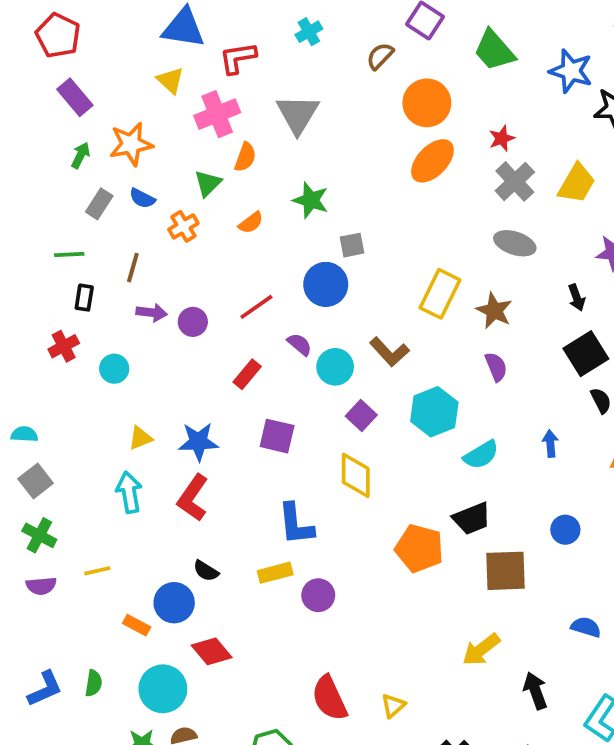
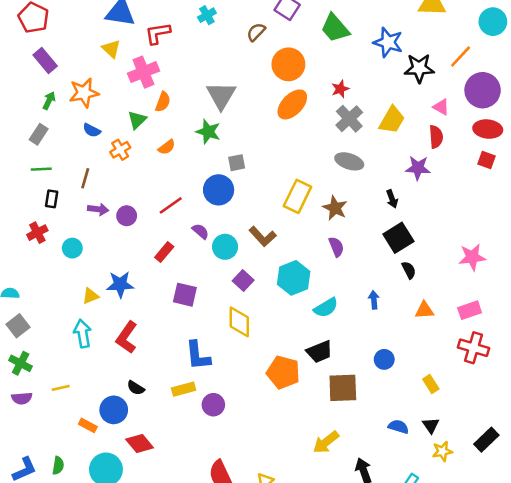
gray triangle: (298, 114) -> (221, 95), moved
gray rectangle: (99, 204) -> (39, 134), moved
blue star: (198, 442) -> (120, 284), moved

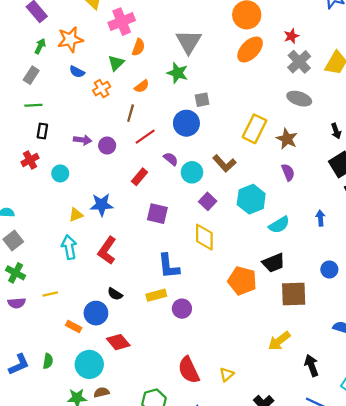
brown line: (85, 178) -> (131, 113), moved

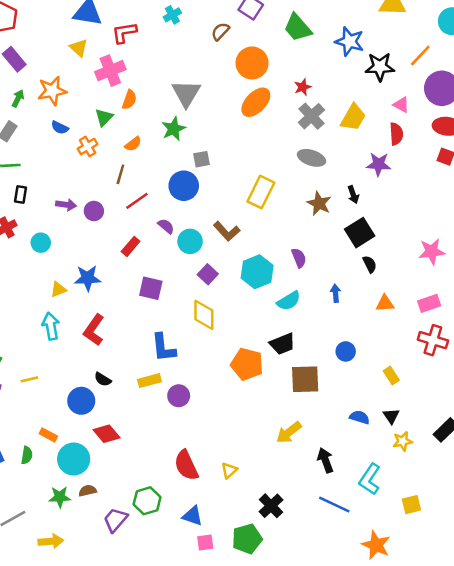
green star: (177, 73) -> (174, 129), turned 30
brown star: (287, 139) -> (319, 203), moved
purple semicircle: (288, 172) -> (299, 258), moved
orange rectangle: (74, 326) -> (48, 435), moved

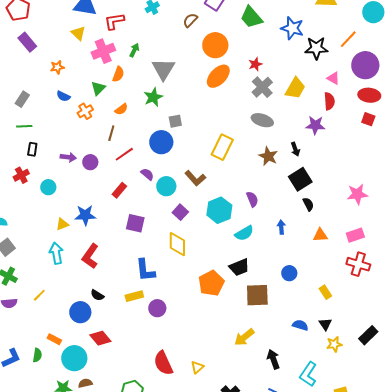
orange star: (52, 91) -> (57, 67), size x0.6
green arrow: (18, 98) -> (134, 50), moved
orange pentagon: (247, 364) -> (211, 283), turned 30
yellow line: (29, 379) -> (39, 295), turned -32

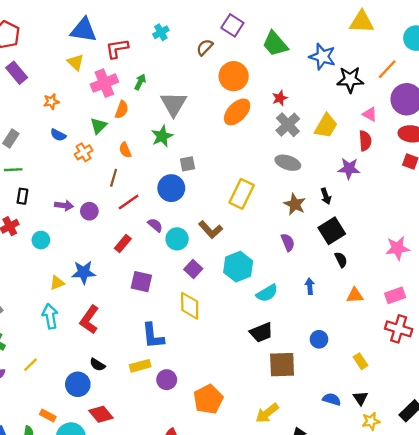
orange semicircle: (121, 109) -> (125, 150), turned 104
purple semicircle: (252, 199) -> (288, 242), moved
orange pentagon: (211, 283) -> (208, 399), moved

